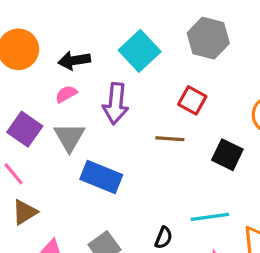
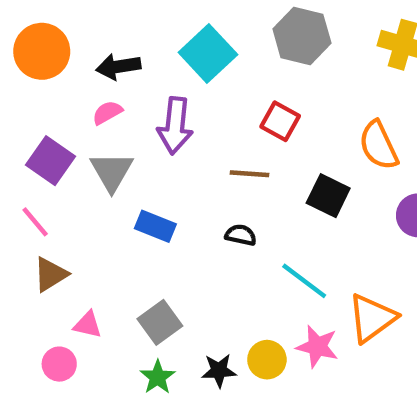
blue rectangle: (101, 177) -> (155, 226), size x0.7
cyan line: (210, 217) -> (304, 281), turned 45
black semicircle: (164, 238) -> (241, 235), moved, turned -100

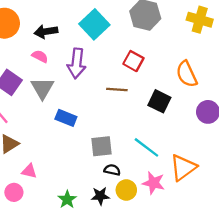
pink semicircle: (107, 113) -> (40, 56), turned 56
black semicircle: (241, 235) -> (112, 170), moved
gray square: (160, 322) -> (101, 146), moved, turned 30

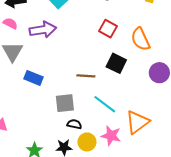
red square: (133, 61) -> (108, 29), moved
purple arrow: (77, 63) -> (43, 30), turned -105
brown line: (117, 89) -> (86, 76), moved

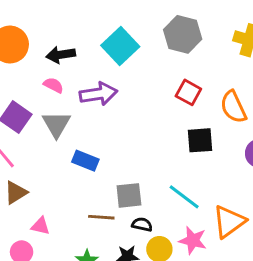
black square: (116, 63) -> (200, 140), turned -30
brown line: (86, 76) -> (101, 217), moved

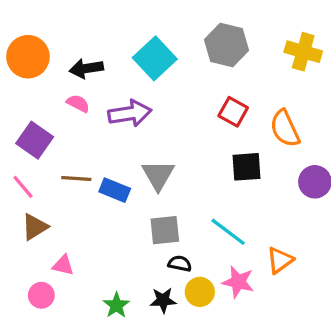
gray triangle: (56, 124) -> (158, 175), moved
brown line: (101, 217) -> (76, 178), moved
orange triangle: (229, 222) -> (280, 260), size x0.7

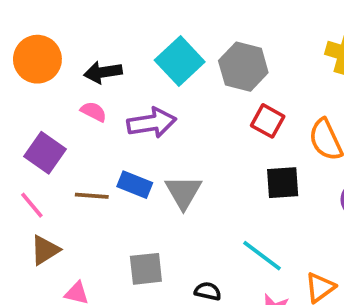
gray hexagon: (226, 45) -> (243, 67), moved
blue rectangle: (115, 190) -> (135, 185), moved
gray square: (165, 230) -> (146, 269), moved

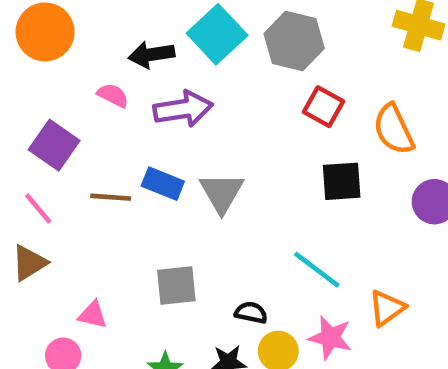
black arrow: (103, 72) -> (151, 55), moved
brown triangle: (45, 250) -> (29, 263), moved

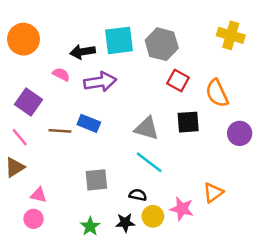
cyan square: (217, 34) -> (119, 40), turned 36
gray triangle: (222, 193) -> (147, 128), moved, turned -44
cyan line: (317, 270) -> (149, 162), moved
pink triangle: (93, 315) -> (39, 195), moved

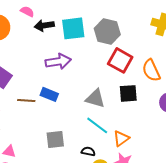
black arrow: (83, 52) -> (44, 25), moved
pink semicircle: (61, 74) -> (27, 11), moved
red square: (178, 81) -> (120, 60), size x1.4
orange triangle: (213, 192) -> (121, 138), moved

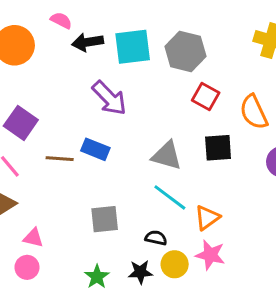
red square: (120, 60) -> (206, 97), size x0.7
purple arrow: (58, 61) -> (109, 98), turned 55

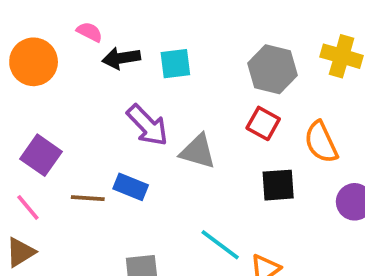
cyan square: (133, 47) -> (175, 64), size x0.7
gray hexagon: (185, 51) -> (272, 69), moved
gray triangle: (167, 156) -> (198, 151), moved

